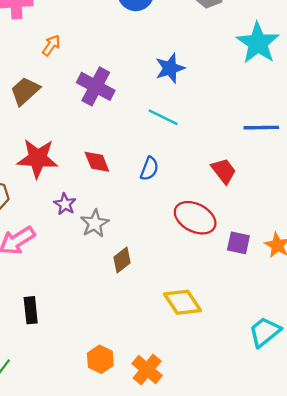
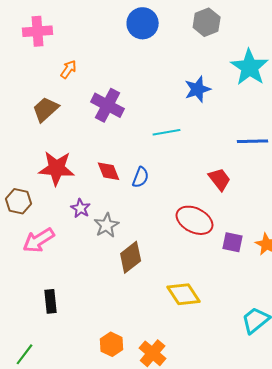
blue star: (170, 68) -> (198, 89), moved
cyan line: (163, 117) -> (167, 132), turned -36
blue semicircle: (149, 169) -> (141, 177), moved
brown diamond: (122, 260) -> (131, 257), size x1.4

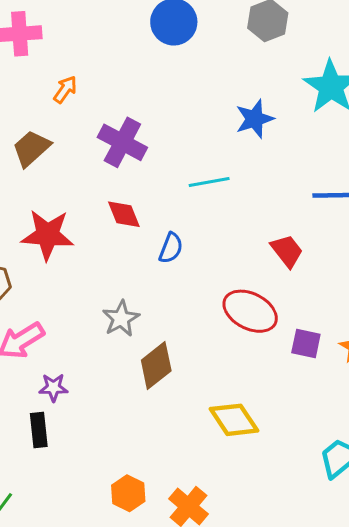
red diamond: (109, 171) -> (124, 214), moved
purple star: (81, 208) -> (53, 388), moved, turned -30

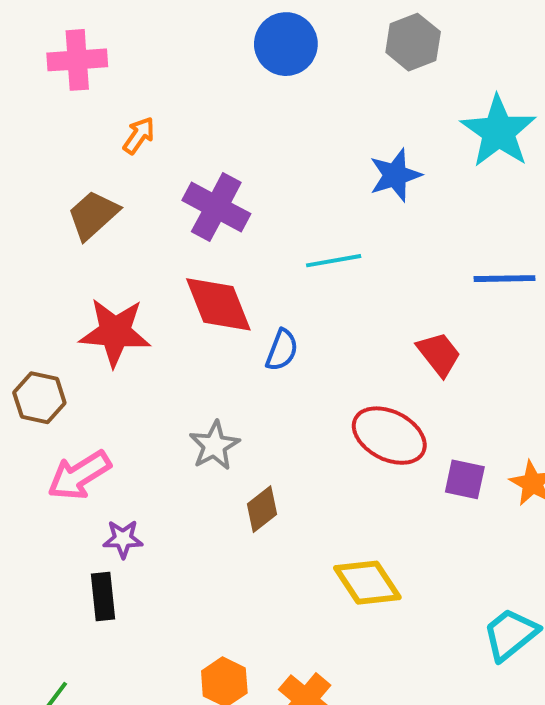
red diamond: (124, 214) -> (218, 304), size x1.5
brown diamond: (156, 366) -> (262, 509), size x0.7

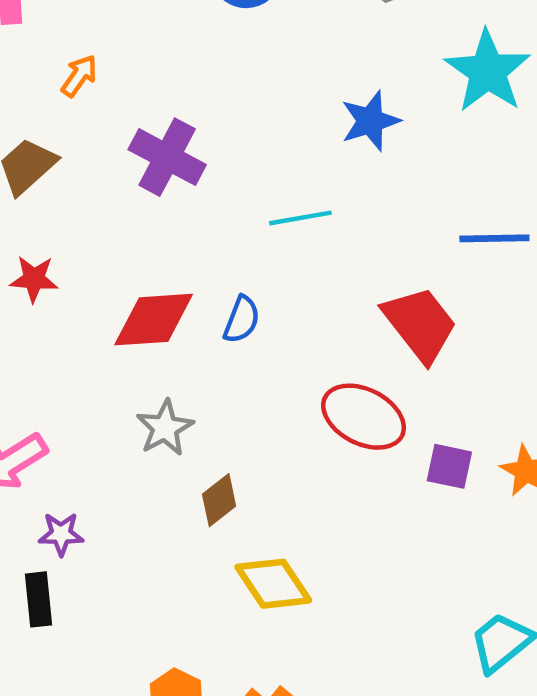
red diamond: (218, 304) -> (154, 320), moved, turned -72
red star: (115, 332) -> (34, 279), moved, size x0.6
red trapezoid: (439, 354) -> (420, 324), size x1.5
yellow diamond: (367, 583) -> (273, 584), moved

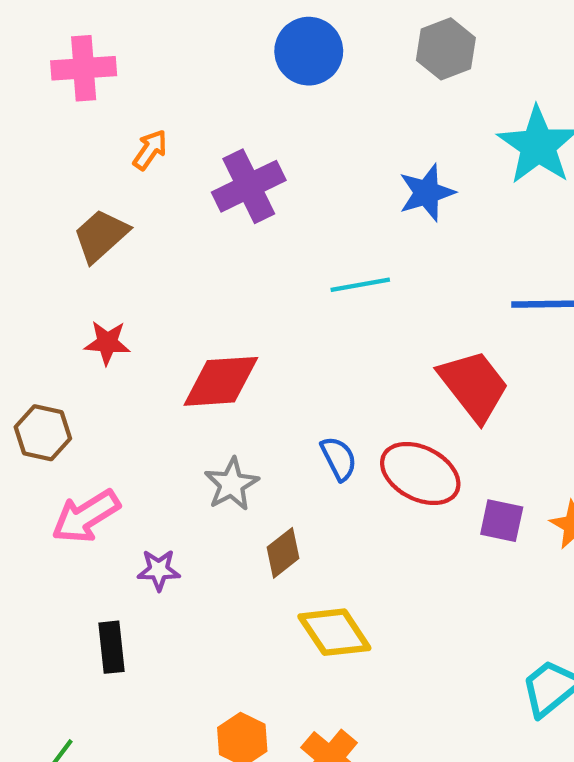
purple cross: (167, 157) -> (249, 186), moved, turned 36
blue semicircle: (242, 320) -> (339, 458), moved, turned -48
purple star: (61, 534) -> (159, 570), moved

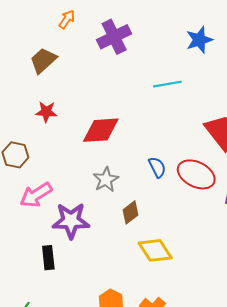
purple star: (159, 570) -> (71, 221), size x1.8

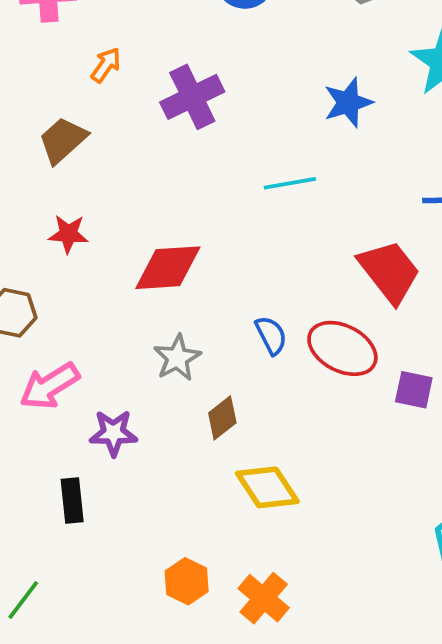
purple star: (71, 221) -> (113, 433), size x0.7

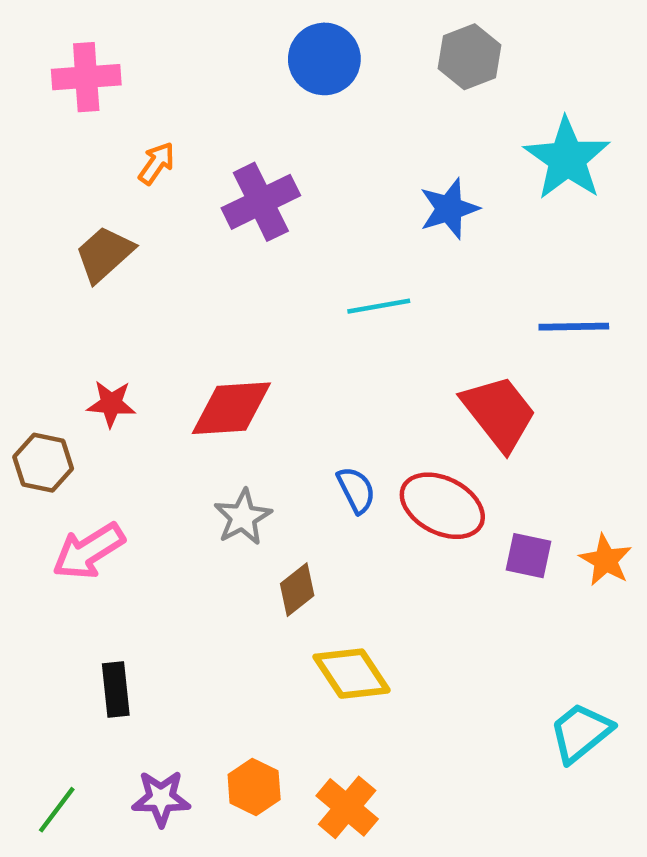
red star: (68, 234) -> (111, 404), moved
purple star: (113, 433) -> (161, 798), moved

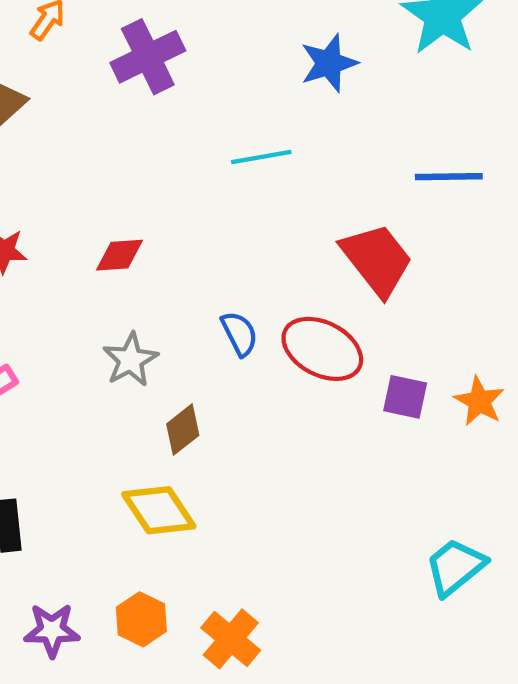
red diamond: (231, 408) -> (120, 255), size x0.6
yellow diamond: (352, 674) -> (159, 510), moved

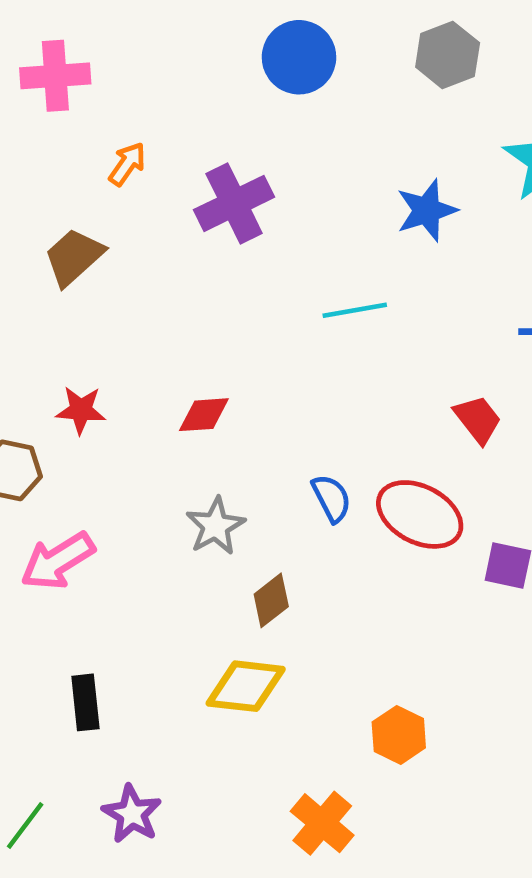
red trapezoid: (377, 259) -> (478, 419), size x0.6
yellow diamond: (159, 510) -> (246, 686), turned -50
orange hexagon: (141, 619) -> (399, 735), moved
purple star: (52, 630) -> (132, 814), turned 30

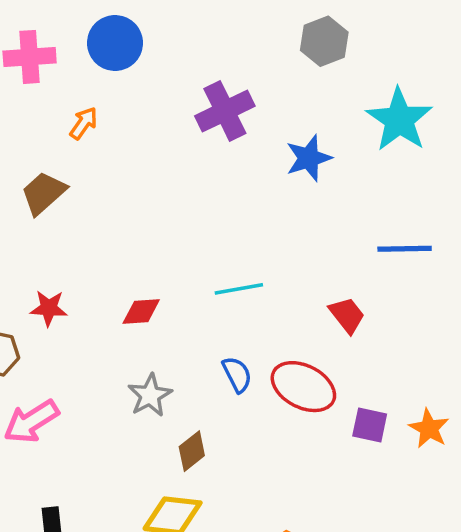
blue circle: (299, 57) -> (115, 43), moved
purple cross: (234, 203) -> (225, 111), moved
cyan line: (355, 310) -> (239, 289), moved

